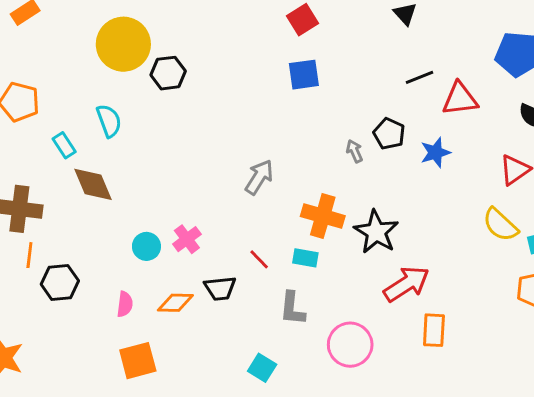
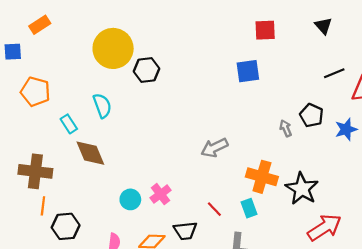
red square: (302, 20) -> (265, 30), moved, turned 30
gray arrow: (259, 177) -> (214, 148), turned -148
cyan rectangle: (305, 258) -> (249, 208), turned 60

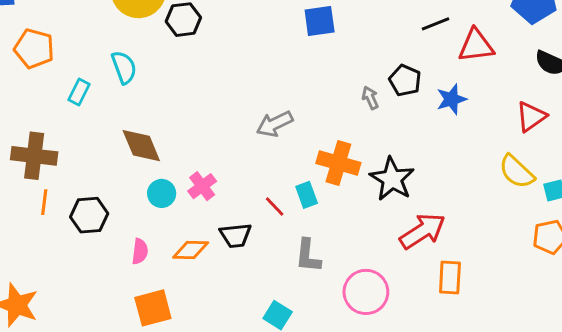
cyan rectangle: (69, 124) -> (79, 92), turned 60
brown diamond: (90, 153) -> (141, 146), moved
cyan rectangle: (249, 208) -> (307, 195), moved
black hexagon: (66, 226) -> (89, 215), moved

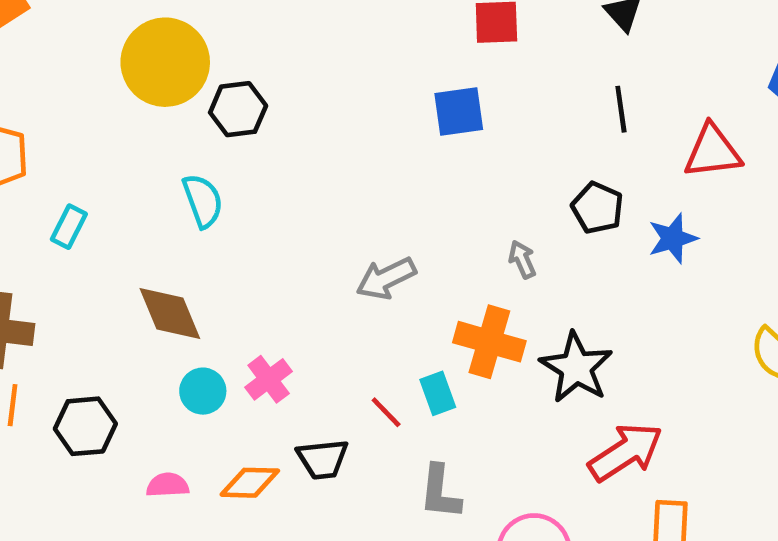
black line: (435, 24) -> (621, 109), moved, turned -76
cyan semicircle: (124, 67) -> (203, 201), moved
gray arrow: (370, 98) -> (522, 260), moved
pink semicircle: (140, 251) -> (168, 485), turned -100

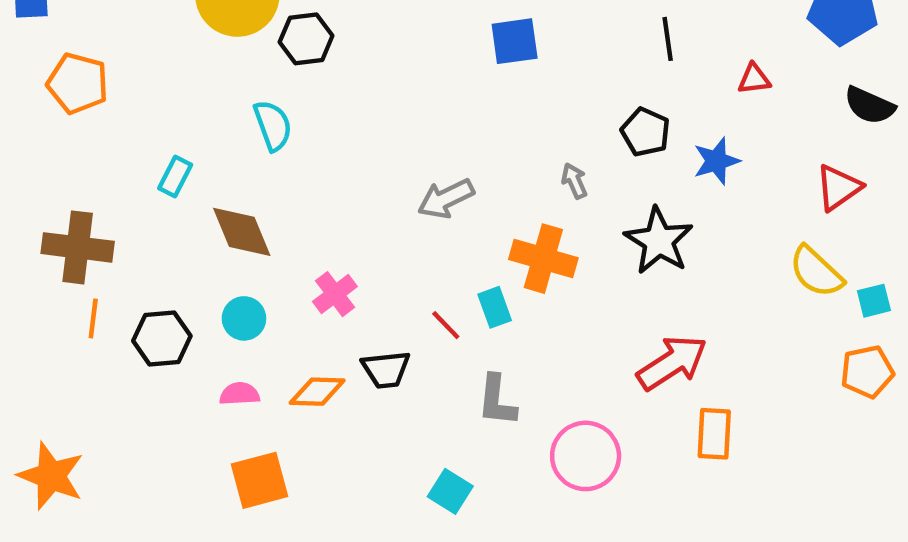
red triangle: (713, 151) -> (754, 79), size x0.6
cyan rectangle: (69, 227) -> (175, 176), moved
black star: (576, 368) -> (659, 241), moved
cyan circle: (203, 391) -> (244, 318), moved

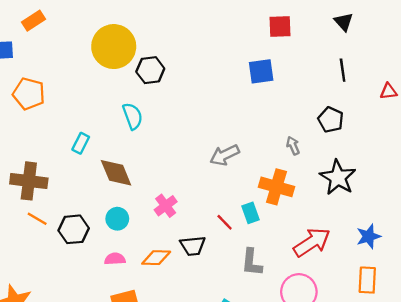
blue star: (716, 161) -> (368, 236), moved
orange line: (93, 318) -> (37, 219), turned -66
red arrow: (672, 363) -> (312, 242), moved

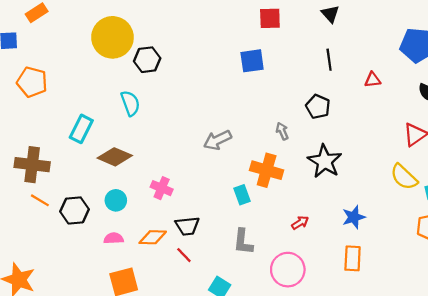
cyan rectangle: (81, 143) -> (81, 129), size x1.4
brown diamond: (116, 173) -> (115, 157), turned -44
pink cross: (166, 206) -> (162, 188), turned -30
red line: (225, 222) -> (184, 255), moved
red arrow: (312, 242) -> (300, 223), size x0.5

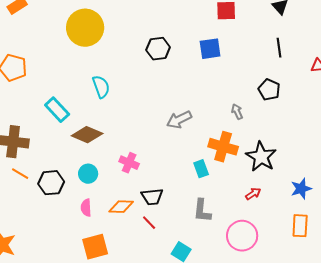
black hexagon: (147, 60) -> (158, 49), moved
cyan rectangle: (81, 129) -> (57, 110), turned -70
black star: (325, 161) -> (261, 157), moved
pink semicircle: (114, 238) -> (86, 208), turned -90

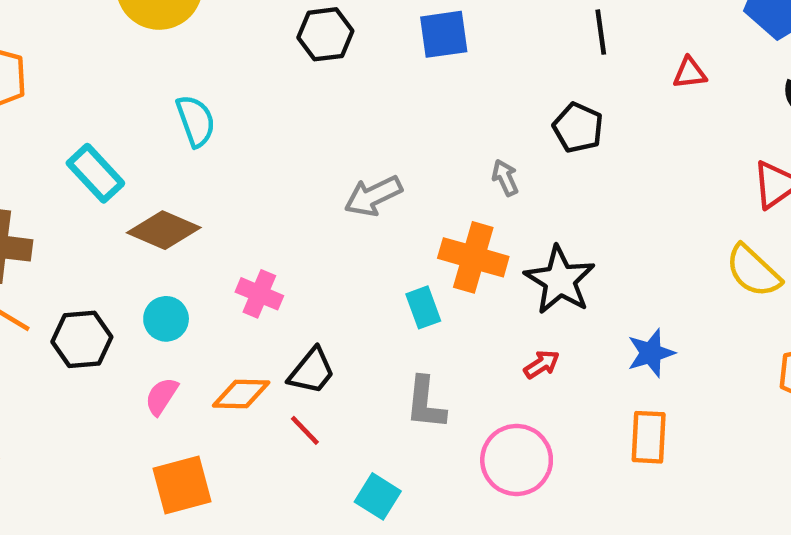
black trapezoid: (152, 197) -> (312, 371), turned -45
pink semicircle: (86, 208) -> (161, 396), turned 36

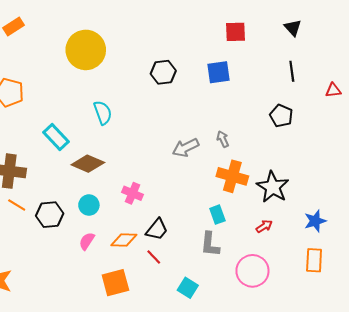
gray arrow: (505, 178) -> (223, 139), moved
cyan rectangle: (423, 307) -> (217, 215), moved
orange square: (182, 485) -> (115, 283), moved

